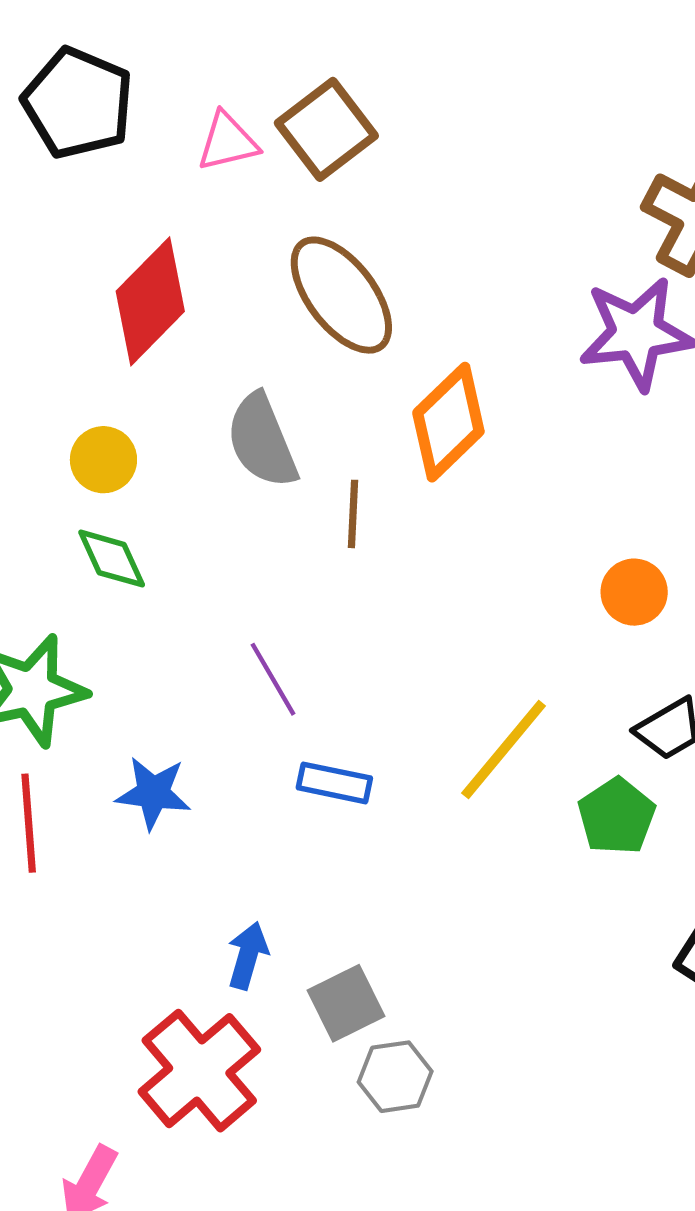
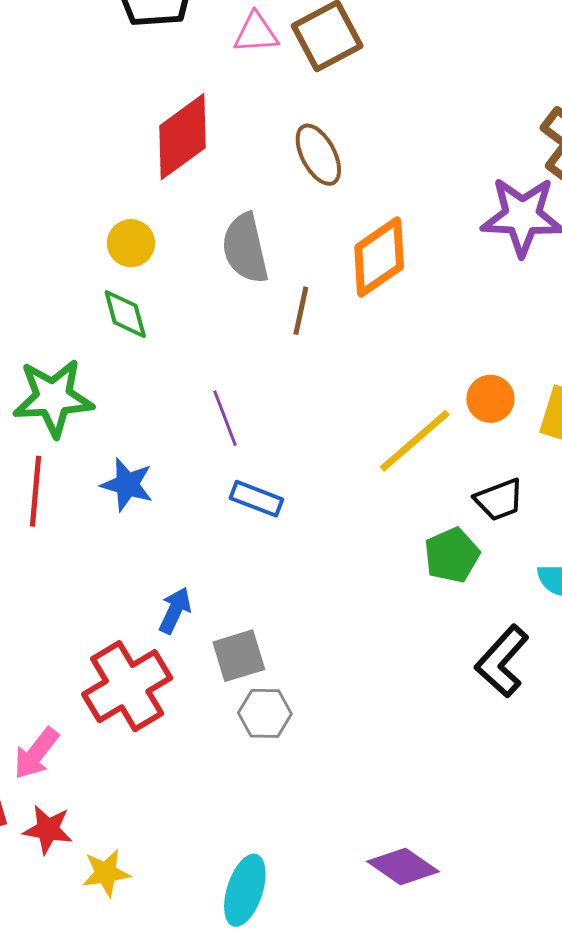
brown ellipse: (341, 295) -> (318, 155), size x0.7
yellow line: (504, 750) -> (415, 441), moved

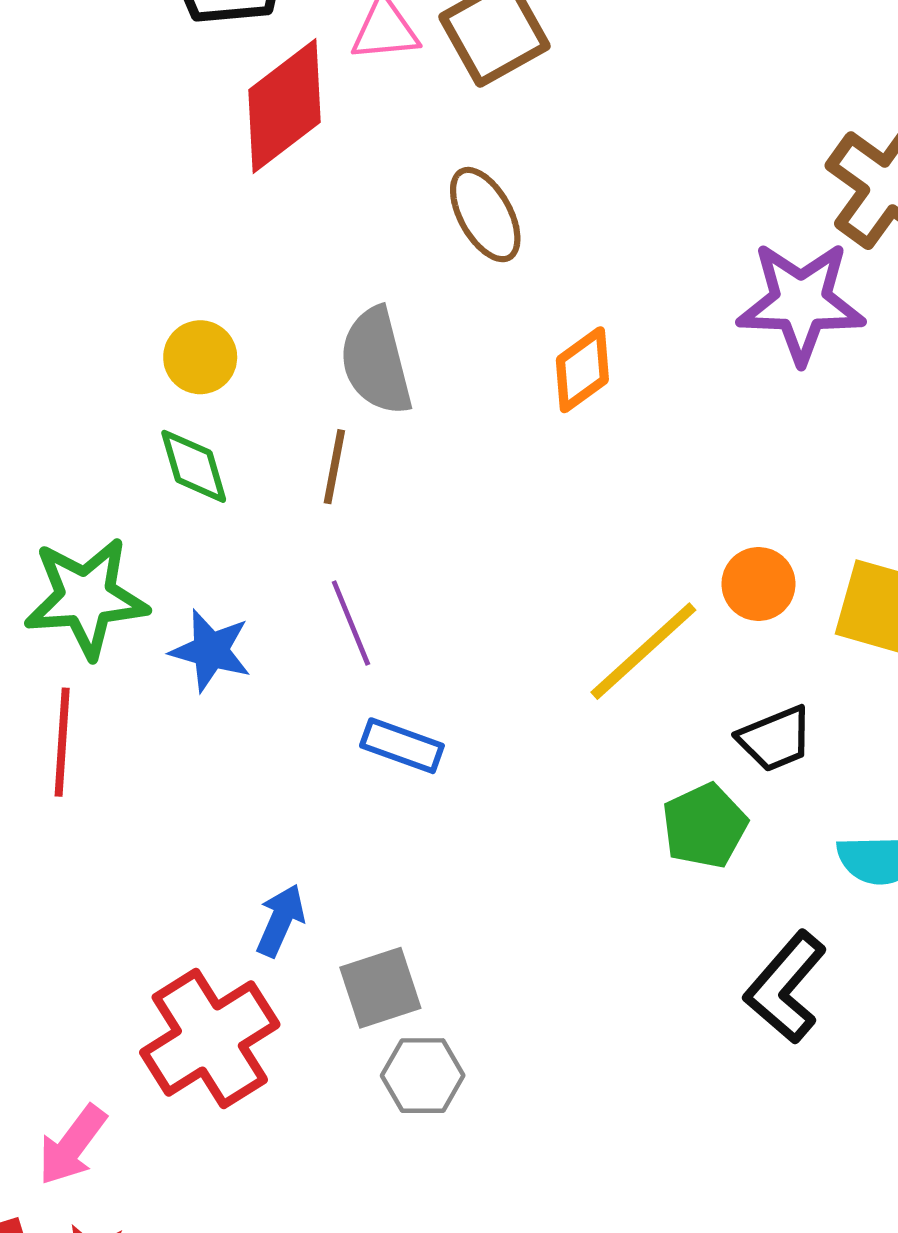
red diamond: (182, 137) -> (284, 106), moved
orange diamond: (379, 257) -> (582, 370), size x0.7
brown line: (301, 311) -> (334, 467), moved
blue star: (127, 485) -> (211, 650), moved

